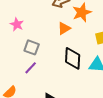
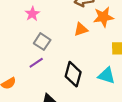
black diamond: (73, 58) -> (73, 74), moved

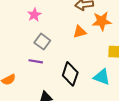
purple line: (36, 63) -> (36, 61), turned 40

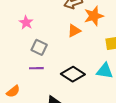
black diamond: (70, 74) -> (73, 74), turned -65

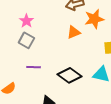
gray square: (39, 47) -> (26, 40), moved

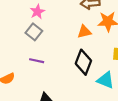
black diamond: (69, 75) -> (83, 62), moved, turned 65

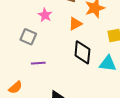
pink star: (37, 12) -> (45, 15), moved

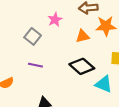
black diamond: (82, 52) -> (82, 66), turned -70

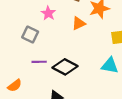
black diamond: (82, 66) -> (65, 67), moved

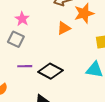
pink star: (48, 13) -> (22, 19), moved

